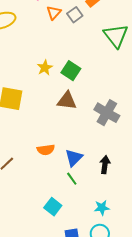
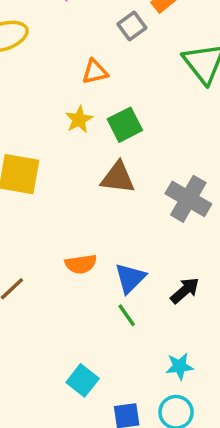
orange triangle: (54, 13) -> (95, 72), moved, turned 35
green square: (71, 71) -> (125, 125), turned 30
black arrow: (105, 165) -> (185, 291), turned 42
cyan square: (53, 207) -> (83, 380), moved

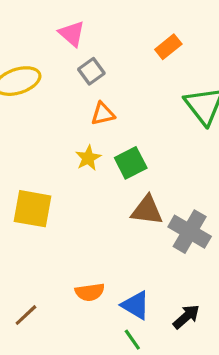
gray square: (132, 26) -> (91, 71), moved
brown triangle: (118, 178) -> (147, 210), moved
blue triangle: (130, 278) -> (136, 305), turned -44

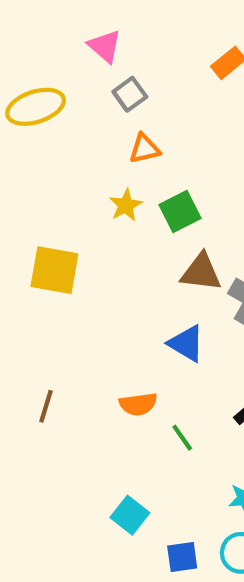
orange semicircle: (90, 292) -> (138, 404), moved
blue triangle: (136, 305) -> (186, 343), moved
brown line: (26, 315) -> (46, 406), turned -30

